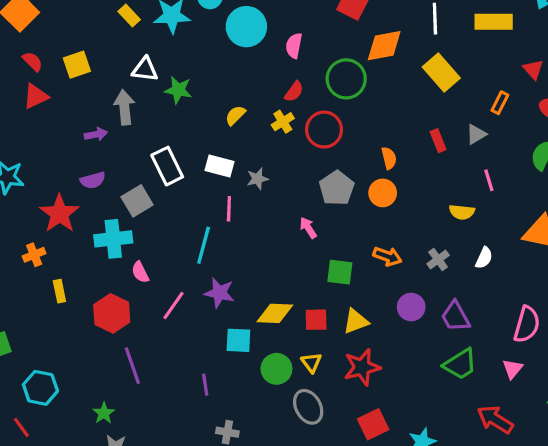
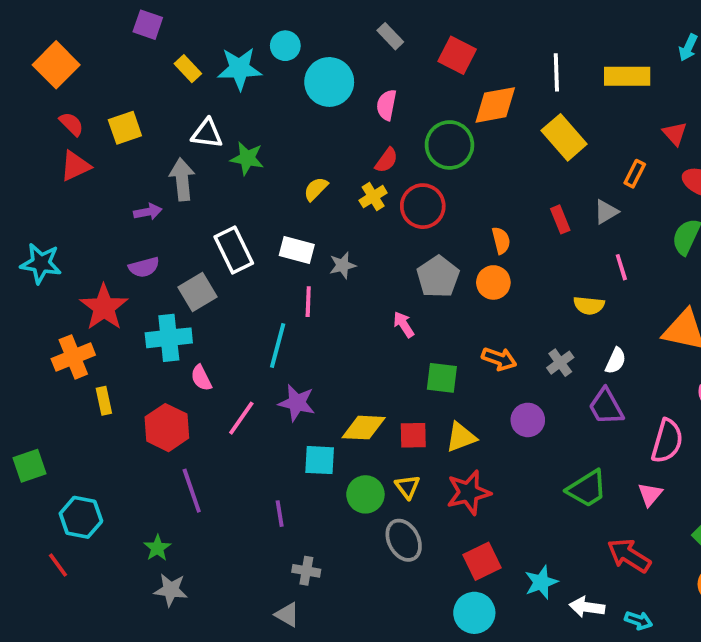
orange cross: (34, 255) -> (73, 357), size x1.5
purple trapezoid: (456, 317) -> (606, 407), moved

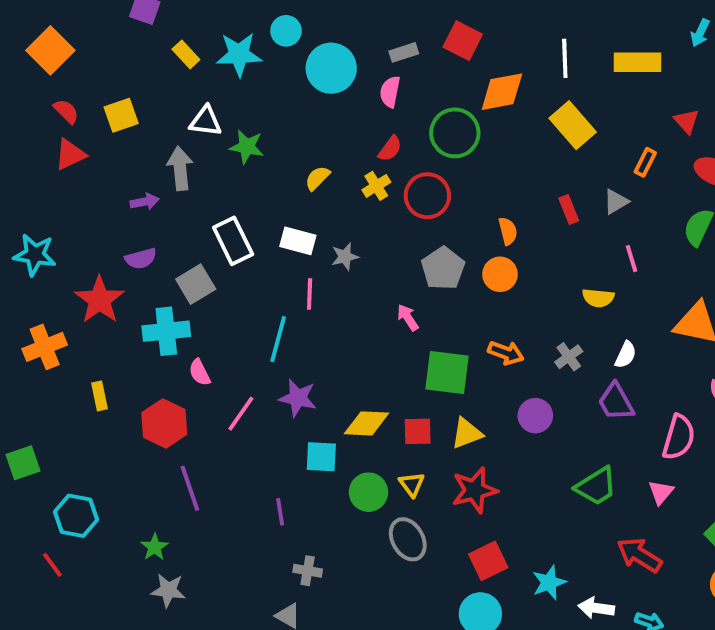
gray rectangle: (390, 36) -> (404, 52), moved, turned -64
orange cross: (73, 357) -> (45, 347), moved
green square: (442, 378) -> (447, 372), size x1.4

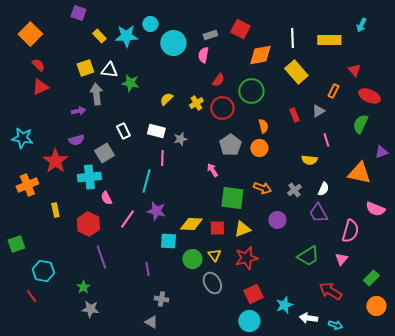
yellow square: (121, 115) -> (85, 68), moved
green circle: (455, 133) -> (251, 91), moved
red semicircle: (390, 149) -> (218, 80), moved
white rectangle: (233, 241) -> (123, 131), size x0.7

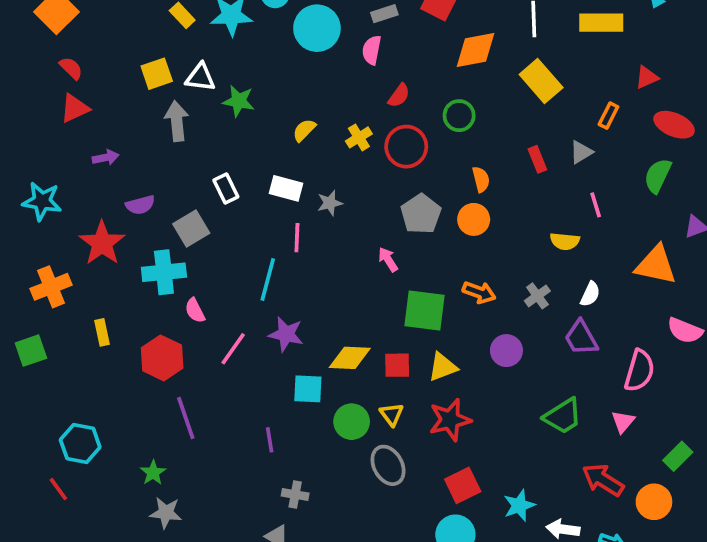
red triangle: (354, 70) -> (647, 77), turned 48
green circle: (251, 91) -> (459, 116), size x0.7
purple arrow: (78, 111) -> (106, 157), moved
green square: (16, 244) -> (31, 351), moved
orange circle: (376, 306) -> (654, 502), moved

